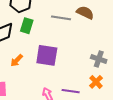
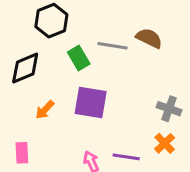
green rectangle: (27, 26) -> (79, 58), moved, turned -49

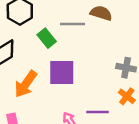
orange arrow: (45, 110) -> (26, 84), size x1.6

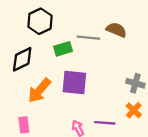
green rectangle: (47, 38) -> (63, 49), turned -72

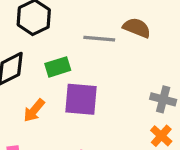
green rectangle: (63, 49) -> (58, 67), moved
orange arrow: (39, 90) -> (34, 110), size x0.7

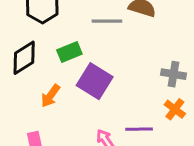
purple square: (81, 99) -> (95, 81), turned 32

